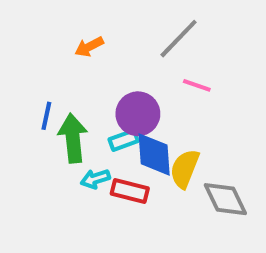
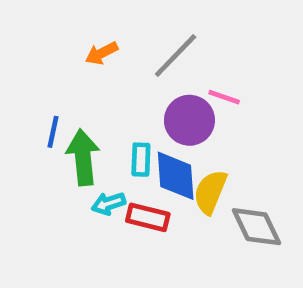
gray line: (179, 39) -> (176, 56), moved
purple circle: (138, 114) -> (189, 120), moved
cyan rectangle: (124, 140) -> (141, 160), turned -68

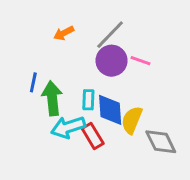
purple circle: (189, 120) -> (112, 61), moved
cyan arrow: (109, 204) -> (68, 127), size x1.6
red rectangle: (148, 217) -> (93, 136), turned 45

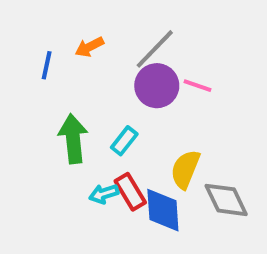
blue line: (33, 82) -> (47, 65), moved
cyan rectangle: (88, 100) -> (124, 141), turned 36
blue diamond: (110, 110) -> (163, 210), moved
cyan arrow: (68, 127) -> (104, 194), moved, size x0.6

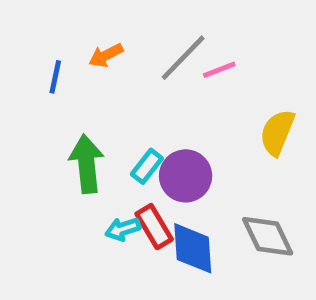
purple circle: (157, 86) -> (186, 176), moved
pink line: (198, 86) -> (219, 70), moved, turned -40
yellow semicircle: (185, 169) -> (277, 132), moved

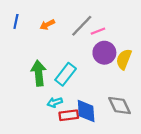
blue line: (55, 77) -> (16, 21), moved
cyan rectangle: (147, 166) -> (66, 74), size x1.5
purple circle: (186, 176) -> (104, 53), moved
red rectangle: (154, 227) -> (69, 115), moved, turned -66

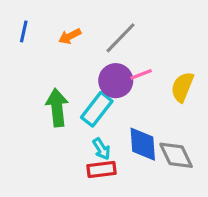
pink line: (98, 31) -> (141, 74), moved
purple circle: (104, 53) -> (116, 81), moved
cyan arrow: (55, 102) -> (101, 149), moved, turned -104
blue diamond: (86, 111) -> (143, 144), moved

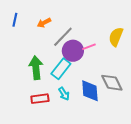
gray line: (121, 38) -> (63, 37), moved
yellow semicircle: (182, 87) -> (116, 37), moved
gray diamond: (176, 155) -> (112, 83), moved
red rectangle: (101, 169) -> (40, 99), moved

